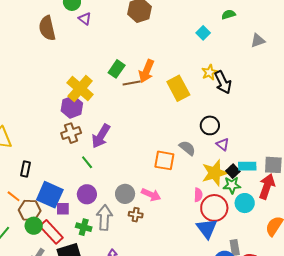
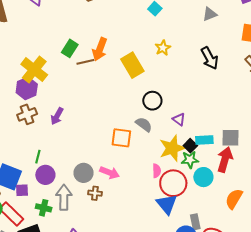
black arrow: (223, 82) -> (210, 58), moved
black circle: (210, 125) -> (152, 101), moved
purple arrow: (101, 136) -> (57, 116), size x0.7
green line: (87, 162) -> (38, 157), moved, turned 56

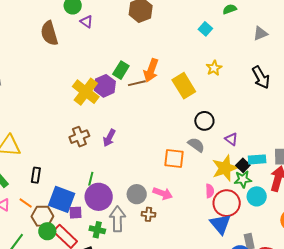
purple hexagon: (27, 88) -> (105, 86), moved
purple circle: (45, 175) -> (99, 197), size x1.4

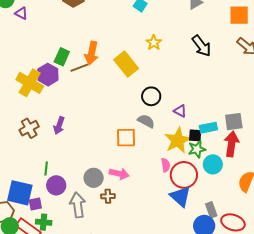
black square: (243, 165) -> (195, 135), turned -32
purple circle: (99, 197) -> (56, 185), size x0.7
green cross: (97, 230) -> (44, 222), moved

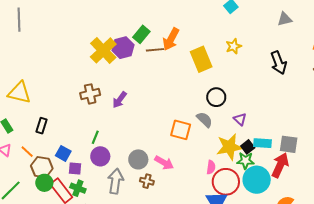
black square: (195, 135) -> (248, 147), turned 32
cyan circle: (213, 164) -> (257, 180), size x1.4
blue square: (20, 193) -> (63, 153), size x0.6

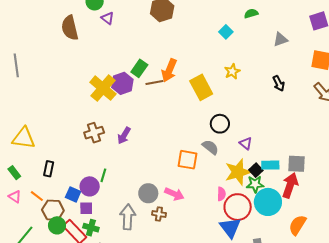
black arrow: (279, 63) -> (279, 83), size x0.7
purple circle: (100, 156) -> (90, 186), moved

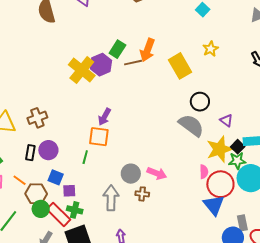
brown cross: (94, 133) -> (37, 118), moved
gray semicircle: (210, 147) -> (191, 125), size x1.5
orange square: (188, 160) -> (99, 137), moved
purple circle: (90, 186) -> (48, 150), moved

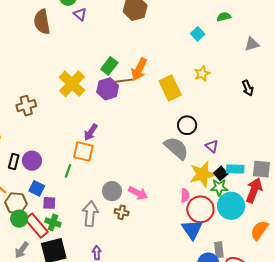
purple hexagon: (101, 65) -> (108, 89), moved
brown cross: (37, 118) -> (26, 106), moved

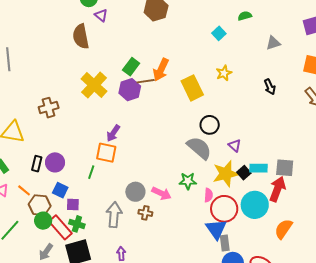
brown semicircle: (42, 22) -> (81, 36), moved
green star: (219, 187) -> (188, 181), moved
gray rectangle: (219, 250) -> (225, 243), moved

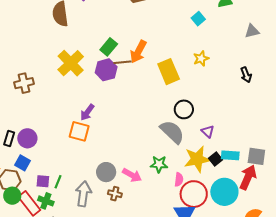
green line: (91, 172) -> (58, 182), moved
blue square: (60, 190) -> (23, 163), moved

